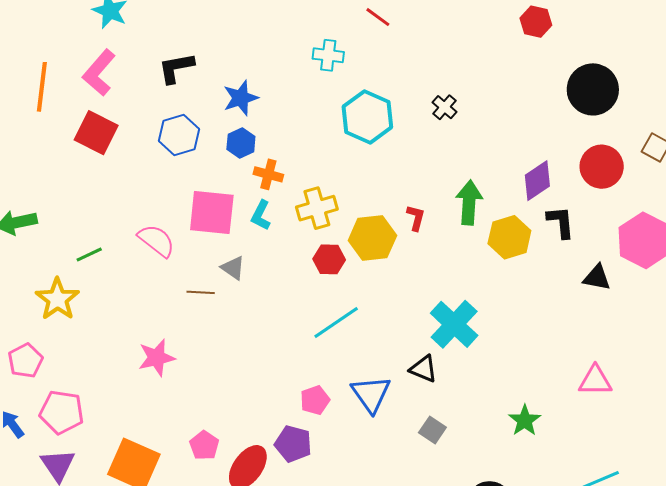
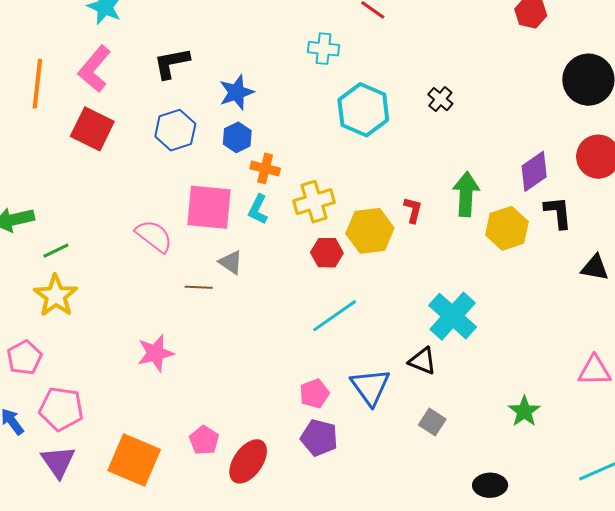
green line: (89, 255) -> (56, 251), moved
purple pentagon: (293, 444) -> (319, 438), moved

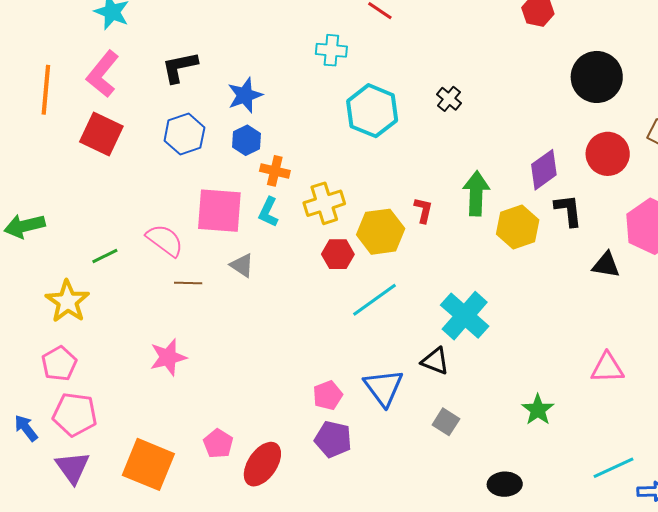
green line: (56, 251) -> (105, 256), moved
brown line: (199, 287) -> (188, 283), moved
cyan line: (335, 316) -> (374, 300), moved
pink pentagon: (24, 358) -> (59, 364), moved

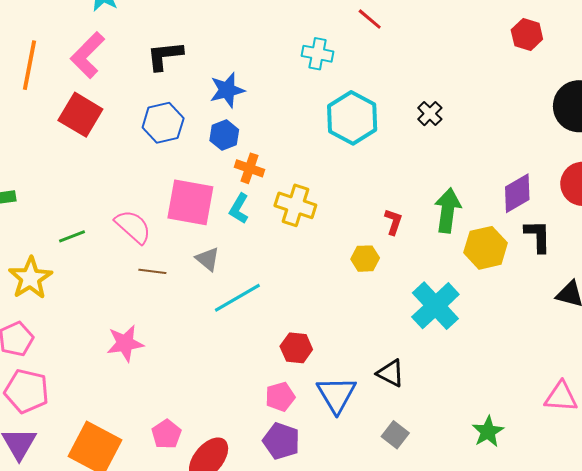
yellow cross: (324, 203) -> (295, 205), turned 30
yellow hexagon: (381, 232) -> (365, 259), moved, size x0.6
red hexagon: (338, 254) -> (296, 348), moved
cyan line: (374, 300) -> (237, 298), moved
cyan cross: (465, 316) -> (435, 306), moved

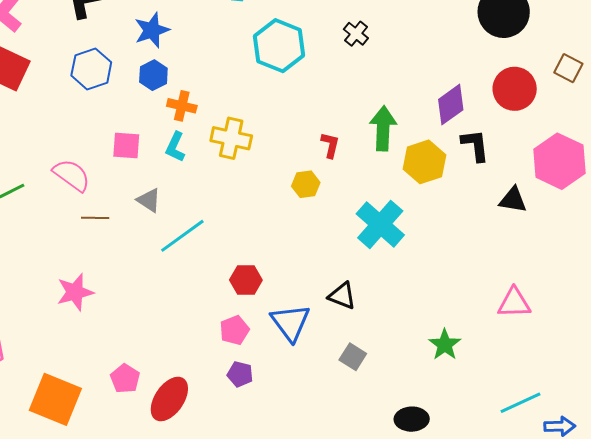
pink square: (190, 202) -> (126, 146), size x0.6
purple pentagon: (281, 441) -> (240, 374), size x0.7

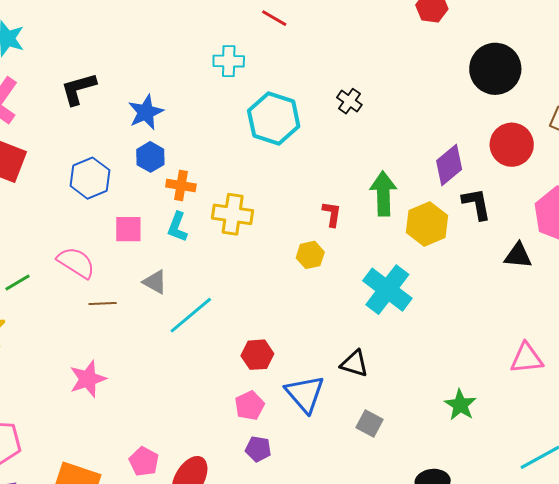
blue hexagon: (91, 69) -> (90, 178), moved

